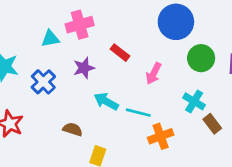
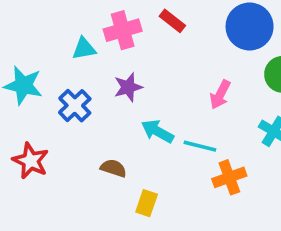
red rectangle: (120, 53) -> (172, 21), moved

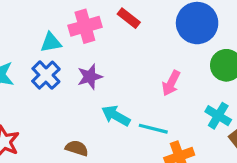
blue cross: (75, 106) -> (46, 75), moved

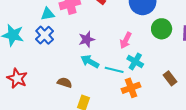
purple star: (90, 77) -> (87, 39), moved
cyan cross: (218, 116) -> (135, 61), moved

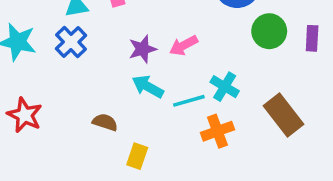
pink arrow: (126, 40) -> (184, 45), moved, turned 35
cyan line: (114, 70) -> (189, 101), turned -30
brown rectangle: (170, 78) -> (284, 115), size x1.6

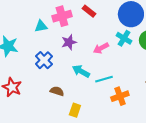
blue cross: (71, 42) -> (44, 60), moved
purple star: (142, 49) -> (69, 42), moved
cyan cross: (225, 87) -> (124, 38), moved

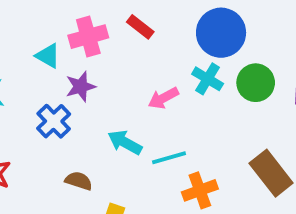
cyan triangle: (41, 26) -> (48, 56), turned 40
purple star: (69, 42) -> (81, 87), moved

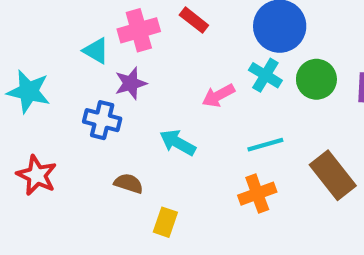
blue cross: (54, 121) -> (102, 120), turned -32
cyan line: (169, 158) -> (265, 145), moved

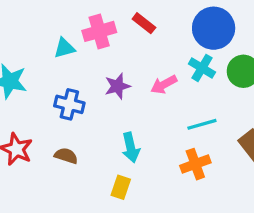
cyan triangle: (96, 51) -> (64, 48), turned -45
purple star: (131, 83) -> (117, 86), moved
cyan arrow: (178, 143) -> (131, 147), moved, turned -132
brown semicircle: (129, 183) -> (66, 156), moved

